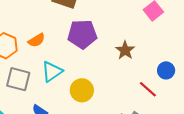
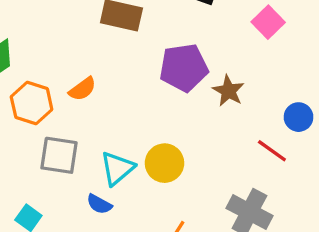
purple pentagon: (82, 34) -> (184, 68), moved
cyan triangle: (52, 72) -> (117, 168), moved

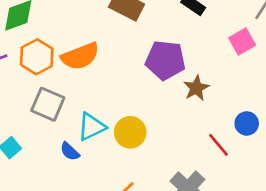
orange semicircle: (82, 89) -> (80, 56), size x1.6

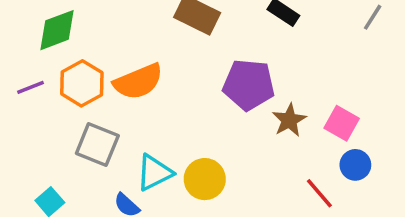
pink square: (242, 41) -> (342, 123), moved, turned -30

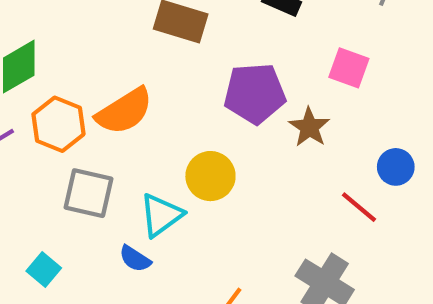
pink square: (342, 123) -> (349, 68), moved
yellow circle: (205, 179) -> (210, 176), moved

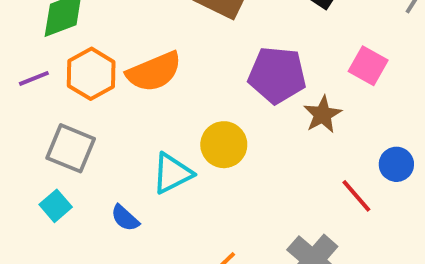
gray square: (88, 193) -> (71, 148), moved
blue semicircle: (135, 259) -> (125, 218), moved

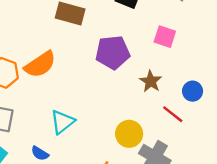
brown star: (323, 114) -> (151, 81), moved
yellow circle: (224, 145) -> (129, 134), moved

